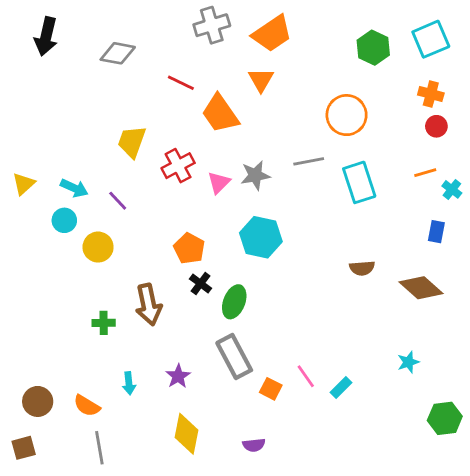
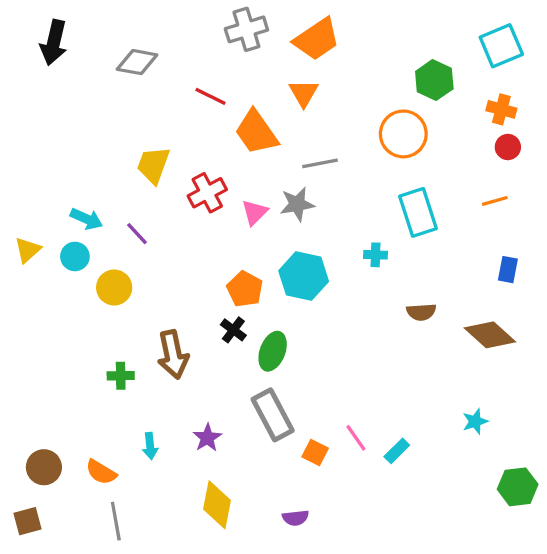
green hexagon: (373, 48) -> (434, 80), moved
gray line: (309, 161) -> (320, 163), moved
yellow triangle: (24, 184) -> (28, 250), moved
cyan cross: (452, 189) -> (376, 255), moved, turned -36
orange pentagon: (189, 248) -> (245, 289), moved

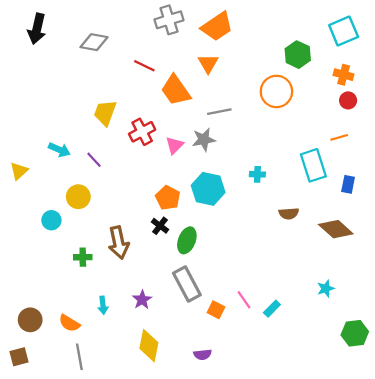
cyan rectangle: (418, 212) -> (313, 165), moved
cyan circle: (75, 256) -> (51, 220), moved

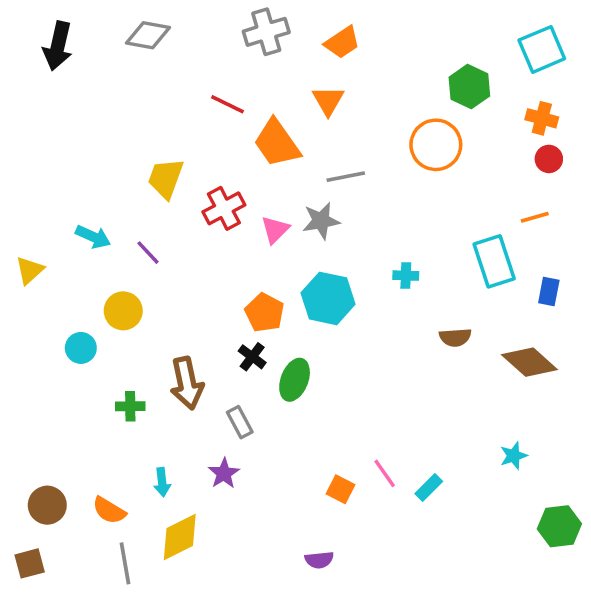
orange trapezoid: (217, 27) -> (342, 42), size x0.7
gray diamond: (94, 42) -> (148, 35), moved
gray rectangle: (187, 284) -> (240, 422), moved, size x0.6
yellow diamond: (149, 346) -> (180, 537), moved, turned 52

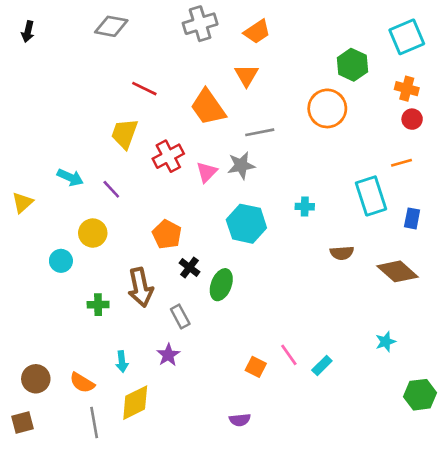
black arrow: (58, 46) -> (28, 32), moved, size x0.6
red line: (227, 104) -> (144, 89), moved
orange pentagon: (265, 313) -> (167, 234), moved

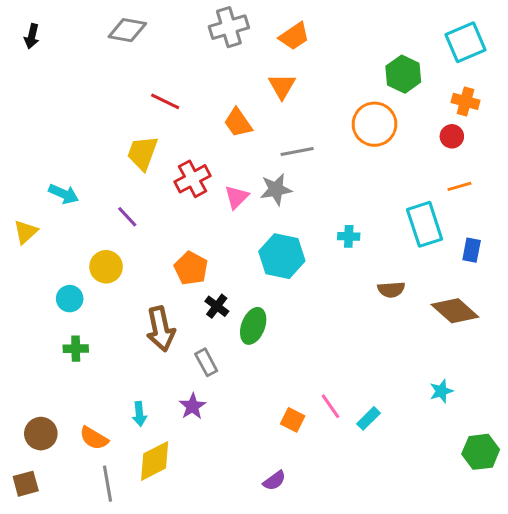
orange trapezoid: (208, 107) -> (238, 123), size x0.7
red circle: (412, 119) -> (452, 136), moved
cyan arrow: (70, 177) -> (64, 194), moved
green cross: (98, 305) -> (76, 349), moved
purple semicircle: (240, 420) -> (274, 481), turned -30

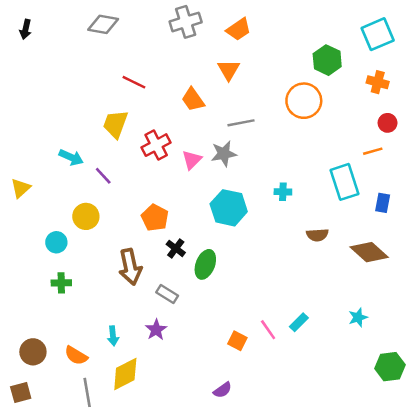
red circle: (452, 136) -> (388, 123), moved
cyan arrow: (64, 194) -> (71, 157), moved
gray rectangle: (206, 362) -> (167, 294), turned -30
cyan rectangle: (368, 418) -> (299, 322), moved

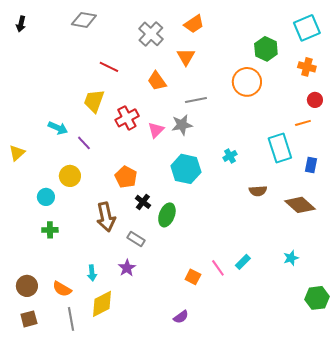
gray cross: (186, 22) -> (151, 34), moved, turned -30
cyan cross: (283, 192) -> (230, 156), turned -32
brown square: (21, 392) -> (29, 319), moved

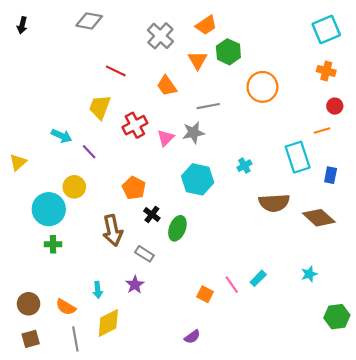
green hexagon: (266, 49) -> (228, 52), moved
brown semicircle: (258, 191) -> (274, 203), size x1.6
cyan circle: (46, 197) -> (49, 209), size x1.8

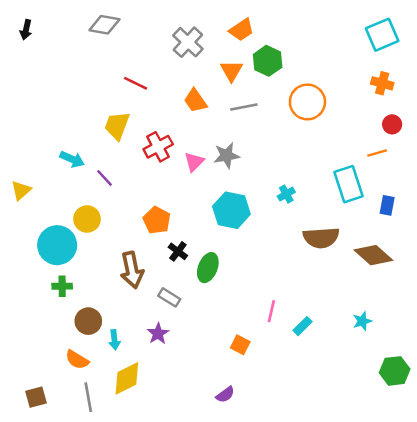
gray line: (208, 106) -> (244, 107), moved
pink line: (232, 285) -> (271, 311), moved, turned 48
brown circle: (29, 304) -> (88, 321), moved

